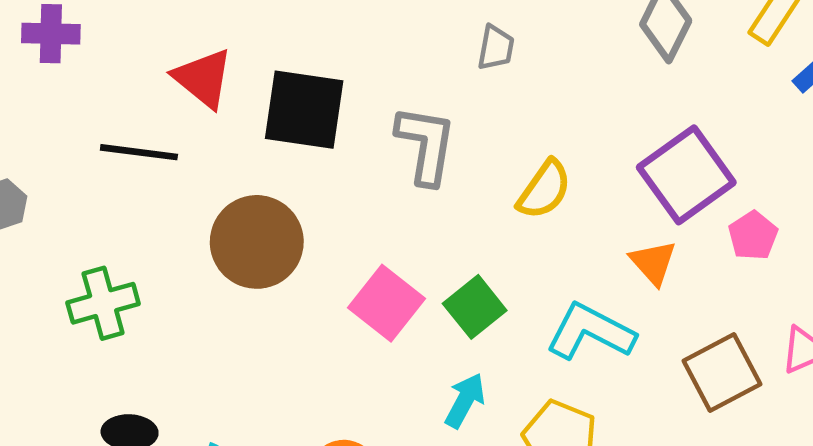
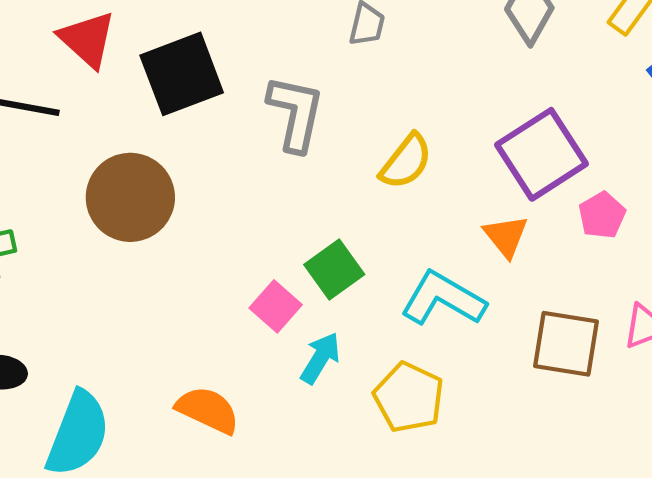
black square: (304, 110) -> (182, 74), turned -32
pink square: (386, 303) -> (276, 306), moved, size x0.7
brown square: (722, 372) -> (566, 344), turned 34

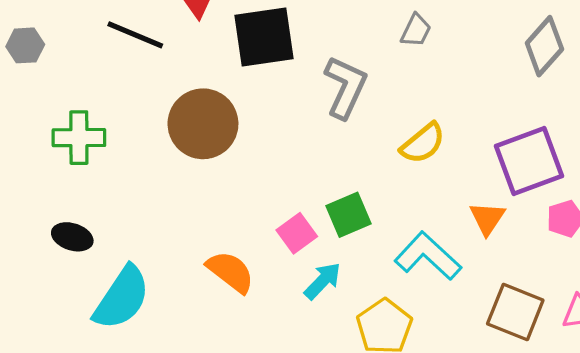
orange semicircle: (208, 410) -> (230, 272), moved

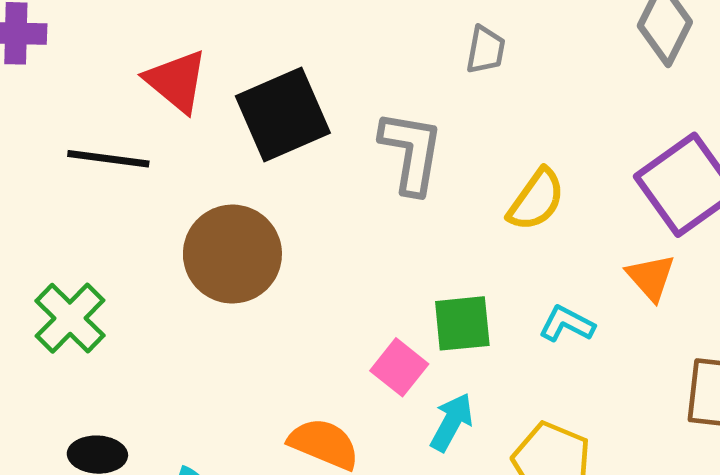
green cross: (79, 138) -> (70, 318), turned -30
green square: (349, 215) -> (462, 323), turned 33
cyan L-shape: (428, 256) -> (567, 324), moved, size x0.6

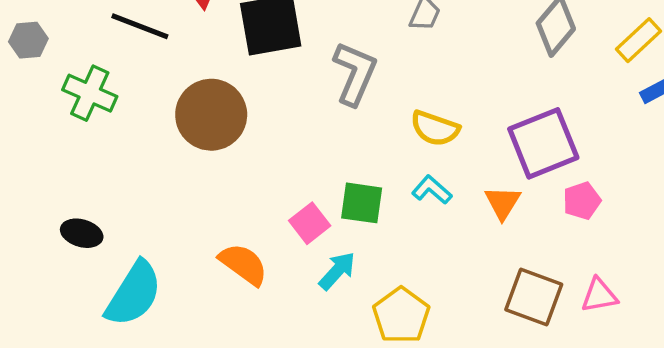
yellow semicircle: (536, 200) -> (435, 128), turned 60
green cross: (70, 318) -> (90, 93), moved, turned -34
cyan L-shape: (567, 324) -> (432, 190), moved

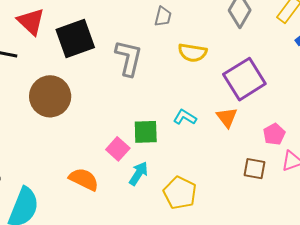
yellow semicircle: (435, 128) -> (192, 53), moved
pink pentagon: (582, 201) -> (274, 134), moved
brown square: (534, 297) -> (254, 169), size x0.7

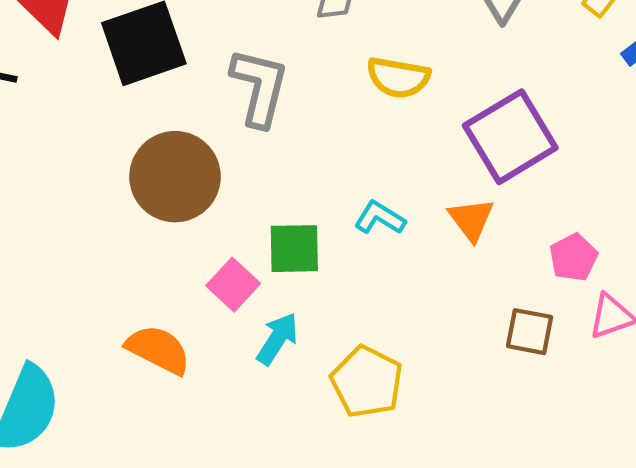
brown circle: (50, 96) -> (175, 177), moved

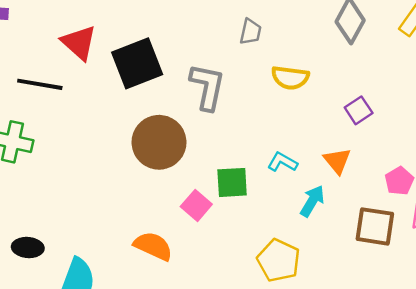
purple square: (510, 137) -> (359, 110), size x0.5
brown square: (530, 332) -> (375, 226), size x1.4
cyan arrow: (277, 339) -> (312, 201), moved

